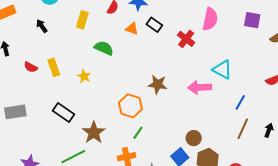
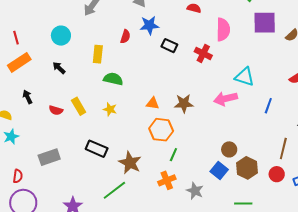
purple square: (252, 20) -> (265, 23), size x1.4
orange triangle: (132, 29) -> (153, 103), moved
green semicircle: (104, 48) -> (113, 79), moved
brown line: (243, 129) -> (283, 148), moved

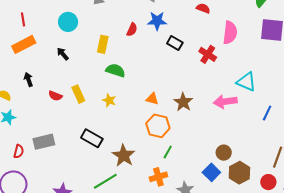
brown star: (184, 103) -> (183, 102), turned 30
red semicircle: (18, 176) -> (19, 151), moved

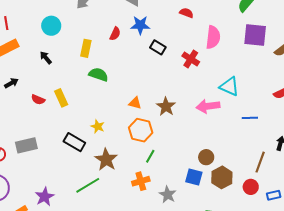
black arrow: (28, 79) -> (11, 83), turned 80
yellow star: (109, 100) -> (98, 126), moved
blue line: (267, 113) -> (250, 118), turned 63
blue square: (211, 172) -> (194, 177), turned -30

